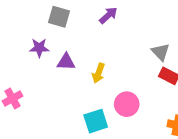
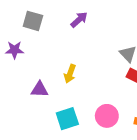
purple triangle: (66, 62) -> (40, 90), moved
pink circle: (127, 104) -> (107, 116), moved

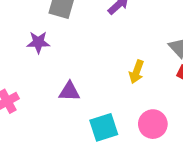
yellow arrow: (70, 74) -> (136, 72), moved

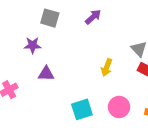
purple triangle: (69, 91) -> (46, 74), moved

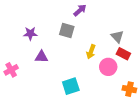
gray square: (50, 18) -> (67, 30), moved
pink circle: (119, 107) -> (108, 67), moved

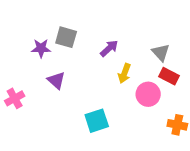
purple arrow: (80, 10) -> (109, 48), moved
gray square: (67, 30) -> (66, 37), moved
purple triangle: (41, 57) -> (56, 80), turned 40

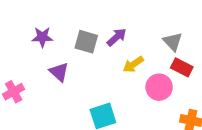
gray square: (66, 37) -> (86, 42), moved
yellow arrow: (124, 73) -> (133, 64), turned 36

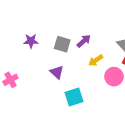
purple triangle: (59, 72) -> (57, 72), moved

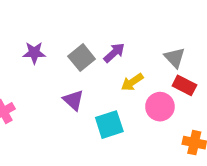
gray square: (62, 44) -> (82, 58), turned 35
cyan square: (74, 97) -> (109, 125), moved

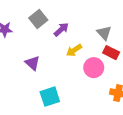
gray square: (82, 58) -> (38, 19), moved
cyan square: (109, 125) -> (50, 97), moved

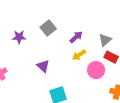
purple arrow: (61, 29) -> (76, 37), moved
gray triangle: (104, 33) -> (105, 40), turned 32

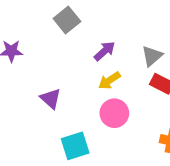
gray square: (48, 28) -> (67, 20), moved
pink circle: (96, 70) -> (114, 113), moved

